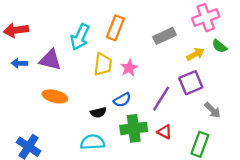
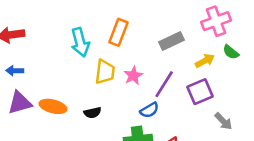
cyan arrow: (80, 37) -> (80, 42), turned -40
purple triangle: (50, 60) -> (20, 103), moved, turned -30
purple line: (161, 99) -> (164, 84), moved
blue semicircle: (122, 100) -> (149, 110), moved
black semicircle: (98, 112) -> (93, 113), moved

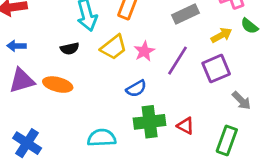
yellow trapezoid: (105, 72) -> (114, 47), turned 45
blue semicircle: (149, 110) -> (136, 89), moved
black semicircle: (93, 113) -> (70, 49), moved

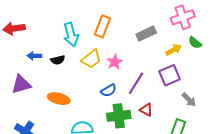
blue arrow: (16, 46) -> (34, 56), moved
purple line: (178, 61) -> (136, 83), moved
orange ellipse: (58, 85) -> (59, 99), moved
red triangle: (186, 126) -> (146, 110), moved

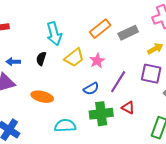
orange rectangle: (102, 26) -> (100, 29), moved, turned 30
blue arrow: (34, 56) -> (13, 62), moved
black semicircle: (58, 60) -> (41, 59), turned 120
purple square: (170, 75) -> (151, 74), turned 35

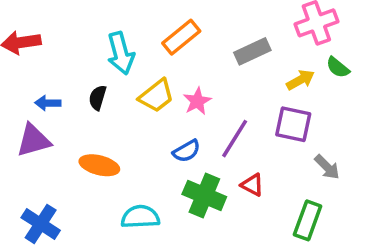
orange rectangle: (100, 29) -> (181, 37), moved
green cross: (101, 114) -> (204, 196), turned 30

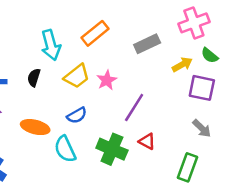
purple square: (293, 124) -> (202, 88), moved
blue semicircle: (187, 151) -> (77, 115), moved
cyan semicircle: (140, 217) -> (65, 149), moved, turned -112

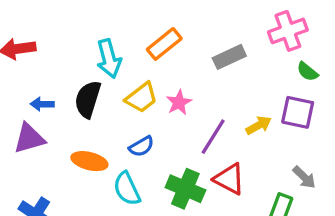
yellow arrow: (182, 65) -> (259, 125), moved
black semicircle: (34, 78) -> (88, 99), size x1.6
gray arrow: (202, 128) -> (304, 177), moved
red triangle: (147, 141) -> (229, 179), size x1.5

